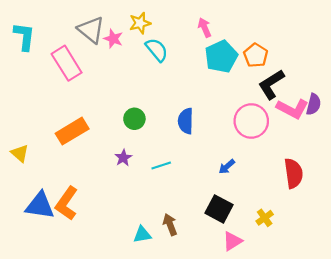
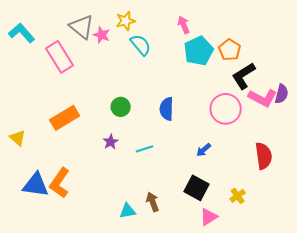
cyan L-shape: (24, 36) -> (22, 33), turned -48

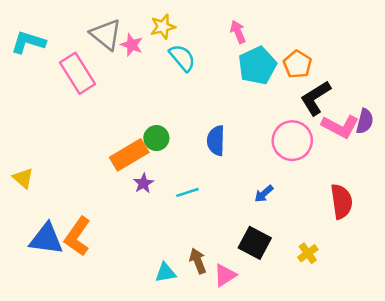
cyan L-shape: (22, 33) -> (28, 42), turned -32
orange rectangle: (65, 118) -> (129, 155), moved
pink triangle: (209, 217) -> (225, 275), moved

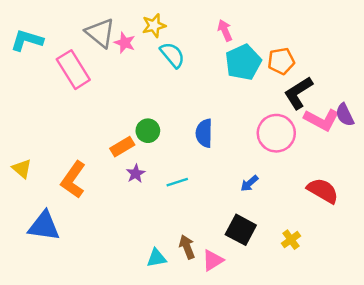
orange pentagon: (297, 64) -> (281, 61), turned 30
purple semicircle: (365, 121) -> (345, 115), turned 140
orange rectangle: (129, 155) -> (122, 147), size x0.7
red semicircle: (341, 201) -> (323, 191), turned -52
orange L-shape: (77, 236) -> (73, 180), moved

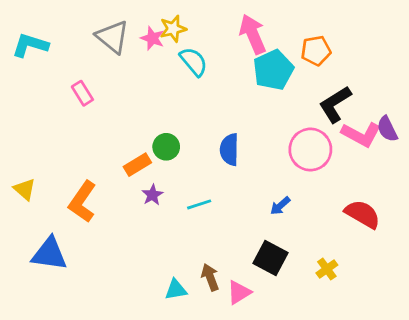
pink arrow: (225, 30) -> (253, 34), size x1.6
pink star: (125, 43) -> (152, 38), moved
orange pentagon: (281, 61) -> (316, 51), moved
pink rectangle: (73, 70) -> (82, 93), moved, size x0.6

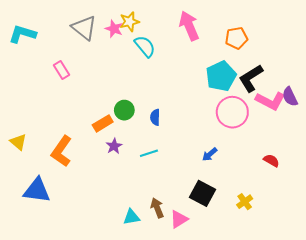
cyan pentagon: (273, 70) -> (221, 76), moved
blue semicircle: (229, 150) -> (155, 117), moved, size x0.7
red semicircle: (363, 214) -> (271, 161), size x0.6

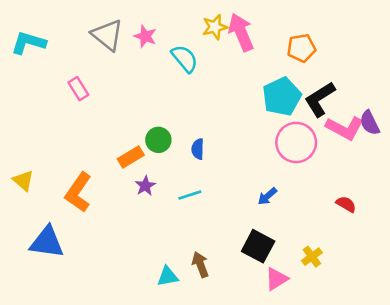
yellow star: (129, 22) -> (215, 27), moved
pink triangle: (179, 219) -> (276, 279), moved

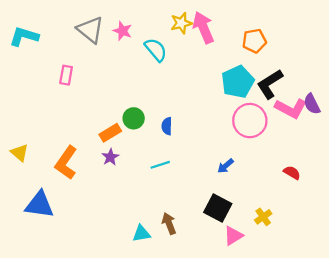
pink rectangle: (78, 89) -> (66, 75), turned 42
purple star: (145, 186) -> (110, 157), moved

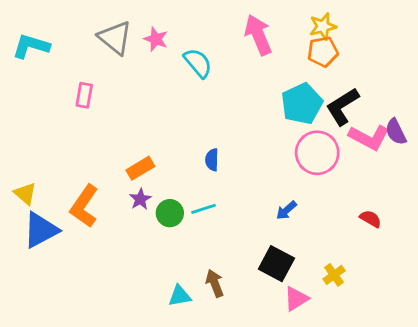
yellow star: (181, 23) -> (323, 26), moved
green circle: (134, 118) -> (170, 213), moved
blue triangle: (39, 205) -> (41, 230), moved, turned -36

